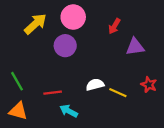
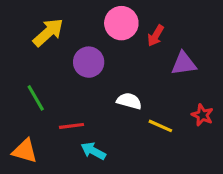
pink circle: (73, 17) -> (121, 23), moved
green line: (17, 81) -> (36, 98), moved
white semicircle: (95, 85) -> (129, 101), moved, turned 30

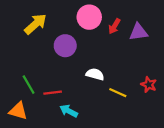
purple triangle: (184, 64) -> (138, 32), moved
green line: (36, 98) -> (29, 85), moved

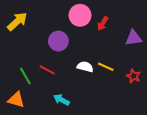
yellow arrow: (35, 24) -> (17, 21), moved
purple triangle: (138, 32) -> (134, 38), moved
red line: (53, 93) -> (47, 70), moved, turned 35
yellow line: (118, 93) -> (106, 67), moved

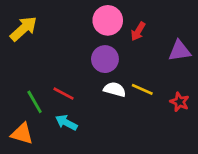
purple circle: (58, 41) -> (105, 59), moved
cyan arrow: (61, 100) -> (66, 123), moved

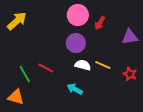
cyan arrow: (66, 123) -> (75, 89), moved

